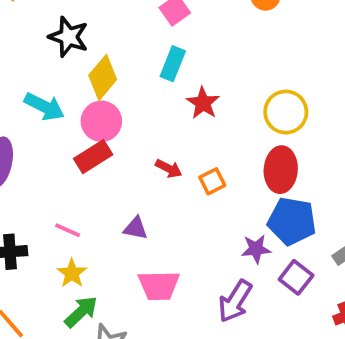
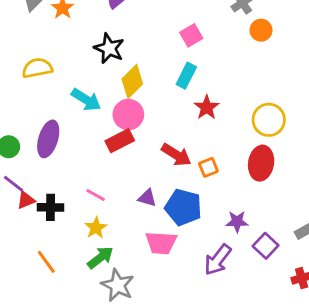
red arrow: (169, 168) -> (176, 155), size x1.5
blue pentagon: (292, 221) -> (183, 207), moved

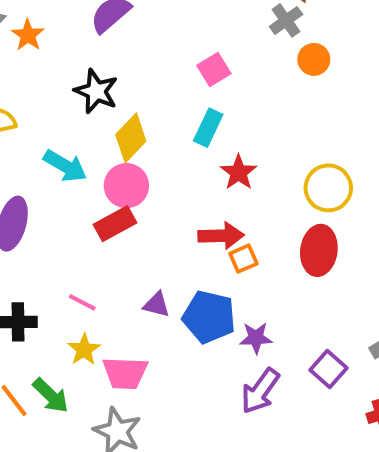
red arrow: (176, 155) -> (221, 236), moved, turned -32
purple star: (237, 222) -> (256, 338), moved
pink trapezoid: (161, 243) -> (125, 373), moved
green arrow: (100, 258) -> (51, 395), moved, turned 84

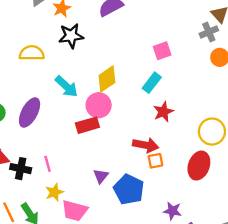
black star: (96, 91) -> (71, 36), moved, turned 30
pink line: (82, 302) -> (48, 164), moved, turned 35
purple triangle: (157, 305) -> (101, 176), turned 42
purple star: (256, 338) -> (172, 211), moved

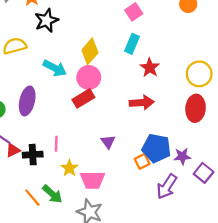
orange square: (155, 161) -> (142, 161), moved
pink line: (48, 164) -> (56, 144), turned 32
blue pentagon: (129, 189) -> (156, 148), moved

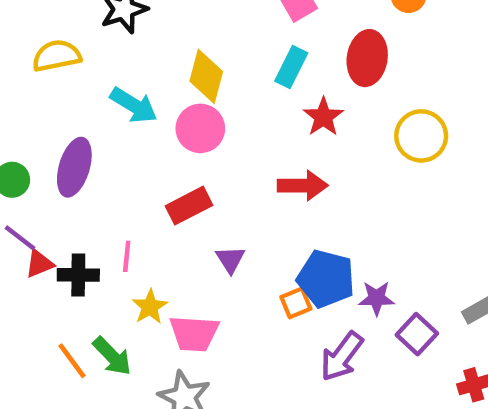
yellow diamond: (90, 51) -> (206, 76), turned -30
red rectangle: (83, 98) -> (189, 206), moved
red ellipse: (196, 108) -> (367, 58), moved

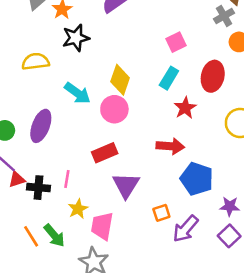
purple triangle: (230, 259) -> (126, 185), size x1.6
blue pentagon: (326, 279) -> (197, 179), moved
purple star: (377, 298) -> (230, 206), moved
pink trapezoid: (194, 333) -> (102, 226), turned 92
purple arrow: (342, 356) -> (186, 229), moved

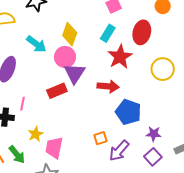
red star: (185, 108) -> (120, 57), size x1.4
pink line: (67, 179) -> (23, 104), moved
purple triangle: (126, 185) -> (74, 73), moved

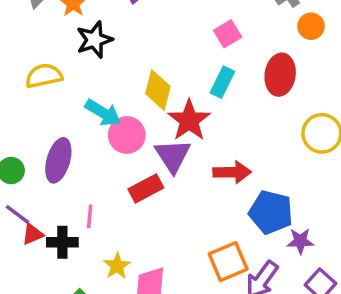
pink circle: (65, 57) -> (127, 135), moved
red star: (120, 57) -> (189, 120), moved
purple star: (154, 134) -> (300, 241), moved
orange square: (100, 138) -> (228, 262), size x1.6

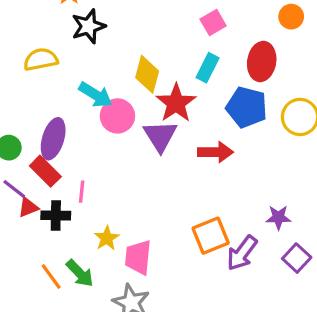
red rectangle: (146, 188) -> (45, 171), moved, turned 72
blue pentagon: (271, 212) -> (247, 107), moved

